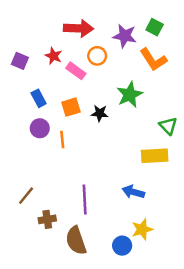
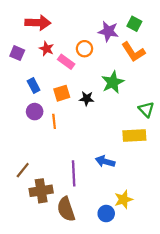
red arrow: (78, 28) -> (38, 23), moved
blue arrow: (133, 192) -> (105, 161), moved
brown cross: (47, 219) -> (41, 191), size x1.5

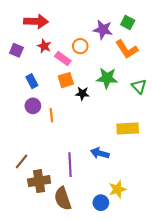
green star: (113, 82) -> (107, 78), turned 30
orange square: (62, 93) -> (66, 80), moved
green triangle: (146, 109) -> (139, 86), moved

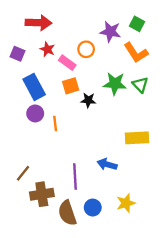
blue rectangle: (32, 81) -> (34, 87), size x1.6
green triangle: (139, 86) -> (140, 85), moved
blue circle: (101, 203) -> (93, 208), moved

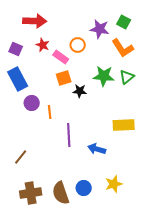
green triangle: (140, 85) -> (127, 77), turned 35
blue rectangle: (34, 87) -> (18, 79), moved
purple line: (75, 177) -> (69, 135), moved
brown cross: (42, 194) -> (31, 193), moved

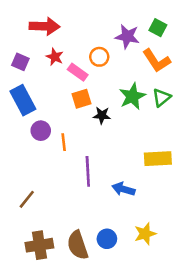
green star: (104, 76) -> (132, 96), turned -30

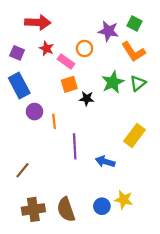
yellow rectangle: (158, 159) -> (135, 135), turned -50
yellow star: (145, 234) -> (124, 200), turned 30
blue circle: (107, 239) -> (102, 206), moved

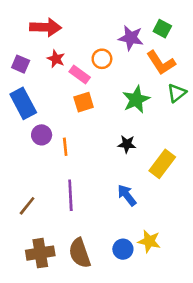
green triangle: (138, 83) -> (177, 93), moved
black star: (87, 99) -> (127, 144), moved
purple line: (75, 146) -> (70, 195), moved
blue arrow: (105, 162) -> (127, 195), turned 36

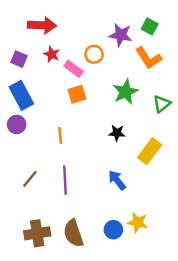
green triangle: (177, 93) -> (162, 104), moved
purple circle: (42, 135) -> (17, 124), moved
brown line: (27, 206) -> (30, 179), moved

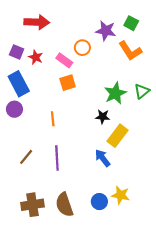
red star: (52, 54) -> (36, 57), moved
green star: (125, 92) -> (115, 93), moved
yellow rectangle: (150, 151) -> (117, 136), moved

